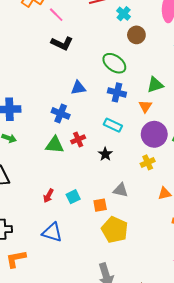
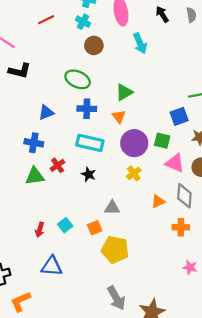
cyan cross: (124, 14) -> (83, 22), moved
cyan rectangle: (113, 125) -> (90, 143), size x1.4

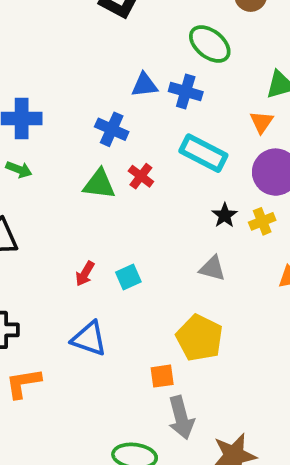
blue cross: (87, 109) -> (186, 92), moved
red cross: (58, 165) -> (141, 176), turned -32
black star: (89, 174) -> (225, 215), moved
orange square: (95, 228) -> (162, 376), moved

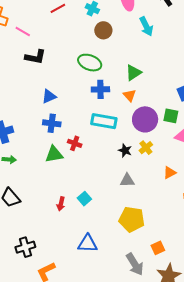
blue triangle: (144, 85) -> (49, 96), moved
blue cross: (186, 92) -> (100, 89), moved
blue triangle: (89, 339) -> (88, 244), moved
orange square: (162, 376) -> (158, 248), moved

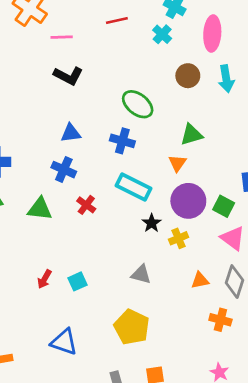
brown circle: (103, 30) -> (188, 76), moved
pink line: (23, 31) -> (62, 37), turned -49
blue cross: (100, 89) -> (122, 141), moved
black star: (125, 150) -> (152, 223), moved
green triangle: (54, 154) -> (40, 209), moved

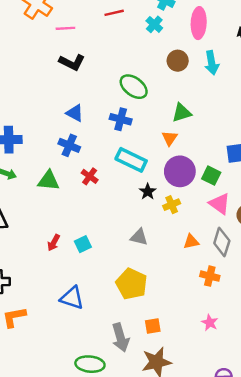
blue triangle: (71, 133) -> (75, 113), turned 36

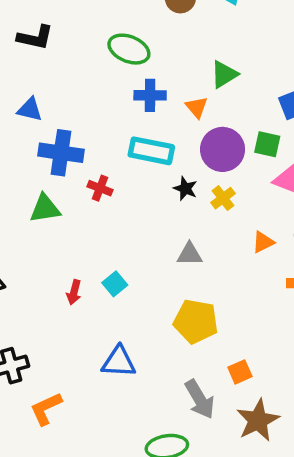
blue triangle: (75, 113) -> (30, 109), moved
green triangle: (182, 113) -> (224, 74), moved
blue cross: (121, 119) -> (150, 95), moved
blue cross: (69, 145) -> (61, 153), size x1.4

